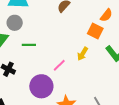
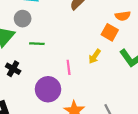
orange semicircle: (106, 15) -> (123, 16), turned 40
pink line: (59, 65) -> (69, 67), turned -56

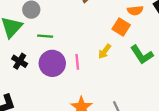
purple circle: (48, 89) -> (52, 63), moved

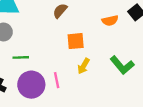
orange square: (121, 27) -> (76, 41), moved, turned -30

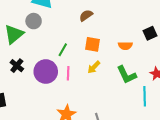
orange semicircle: (110, 21) -> (125, 46), moved
green line: (21, 57) -> (63, 50), moved, turned -72

